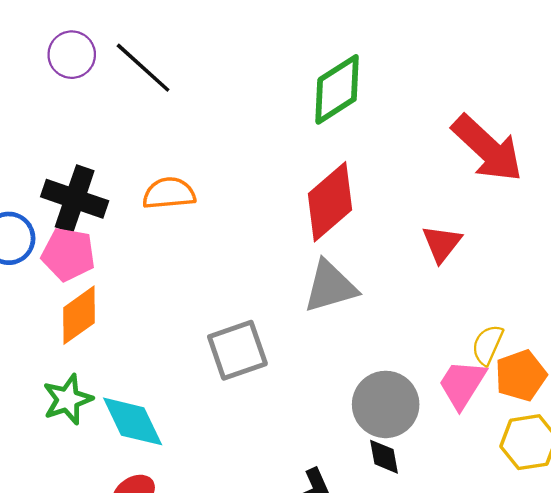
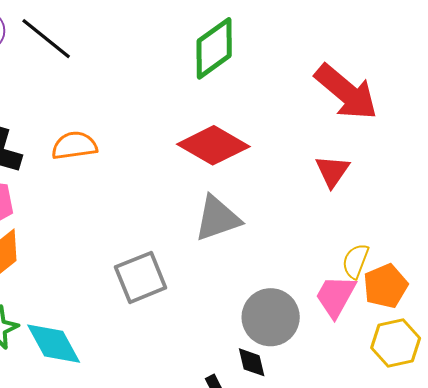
red diamond: (330, 202) -> (213, 145), turned 74
red triangle: (442, 244) -> (332, 171), moved
black diamond: (384, 457) -> (252, 362), moved

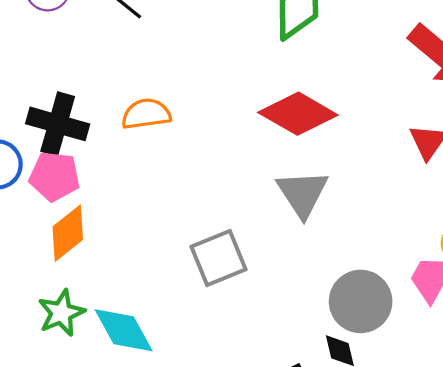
gray triangle: (217, 218) -> (302, 193), turned -44

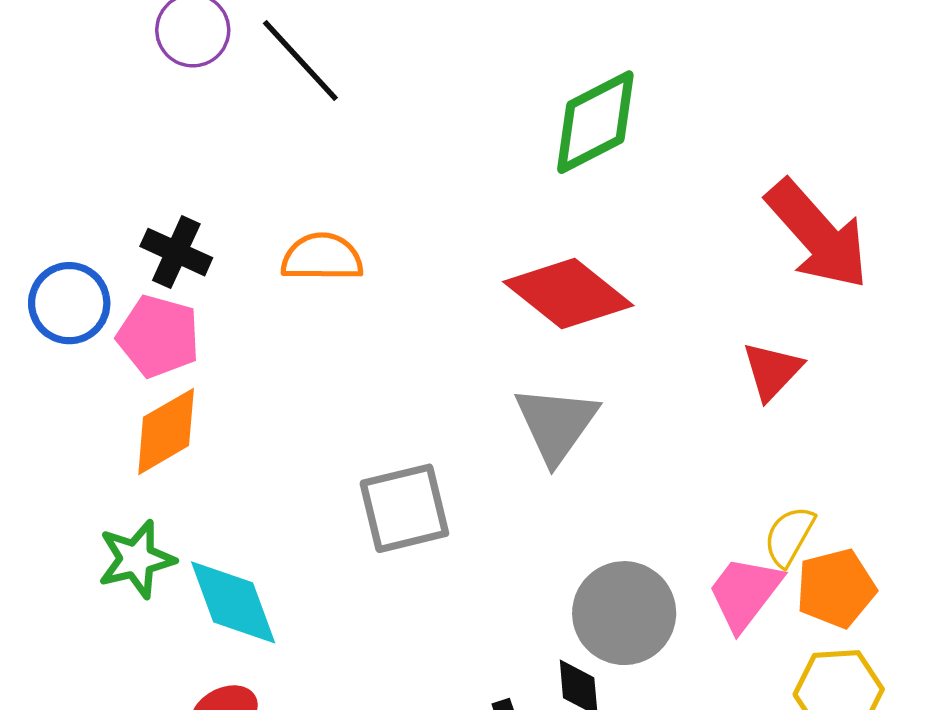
black cross: (58, 124) -> (176, 252), size x0.7

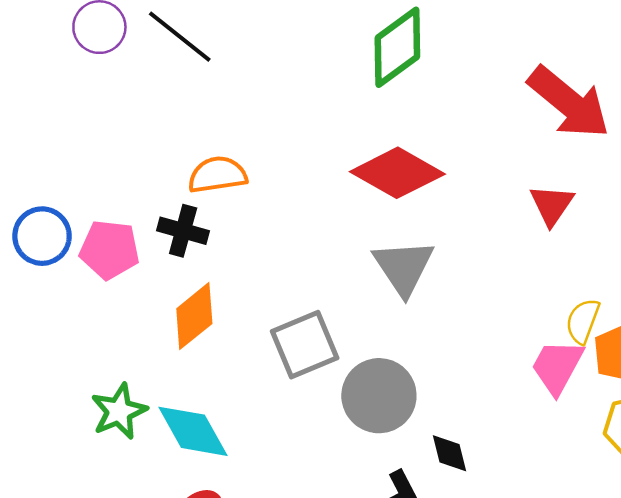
black cross: (176, 252) -> (183, 231), moved
orange diamond: (166, 431) -> (194, 316), moved
gray circle: (624, 613) -> (379, 396), moved

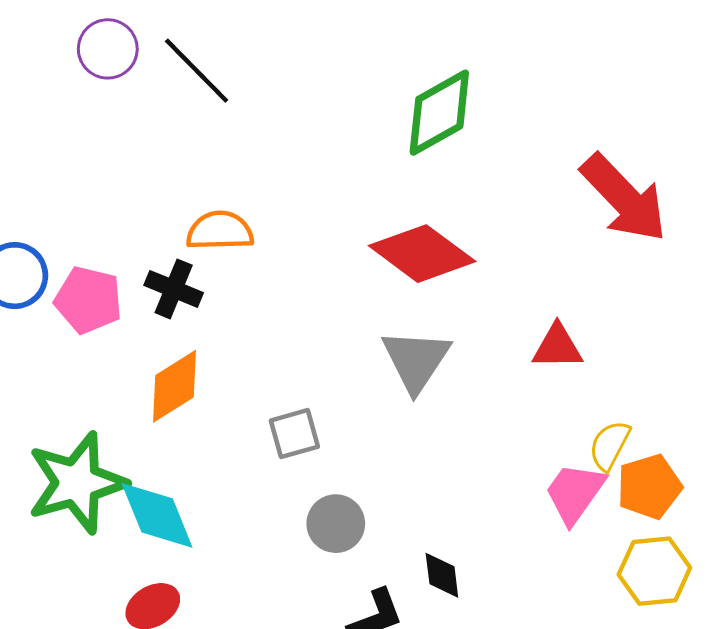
red triangle: (552, 205) -> (557, 347), moved, turned 48
gray square: (305, 345) -> (294, 434), size x0.7
gray circle: (379, 396) -> (336, 524), moved, size x0.7
green star: (119, 411) -> (77, 483), size x1.6

